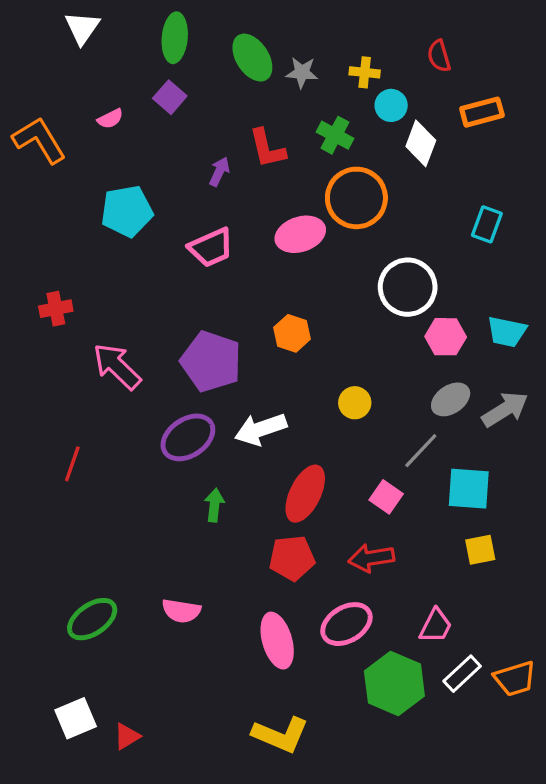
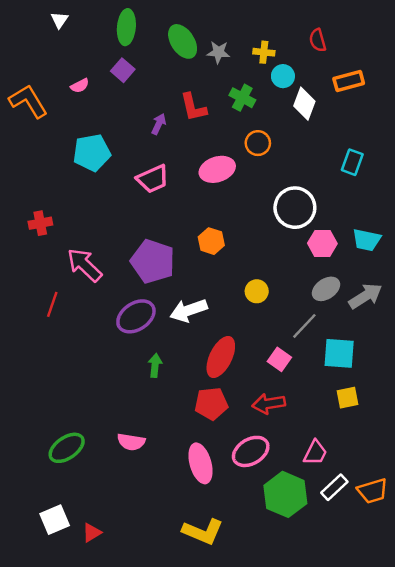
white triangle: (82, 28) -> (59, 20), size x0.7
orange circle: (356, 198) -> (258, 143), size x0.6
red line: (72, 464) -> (52, 304), moved

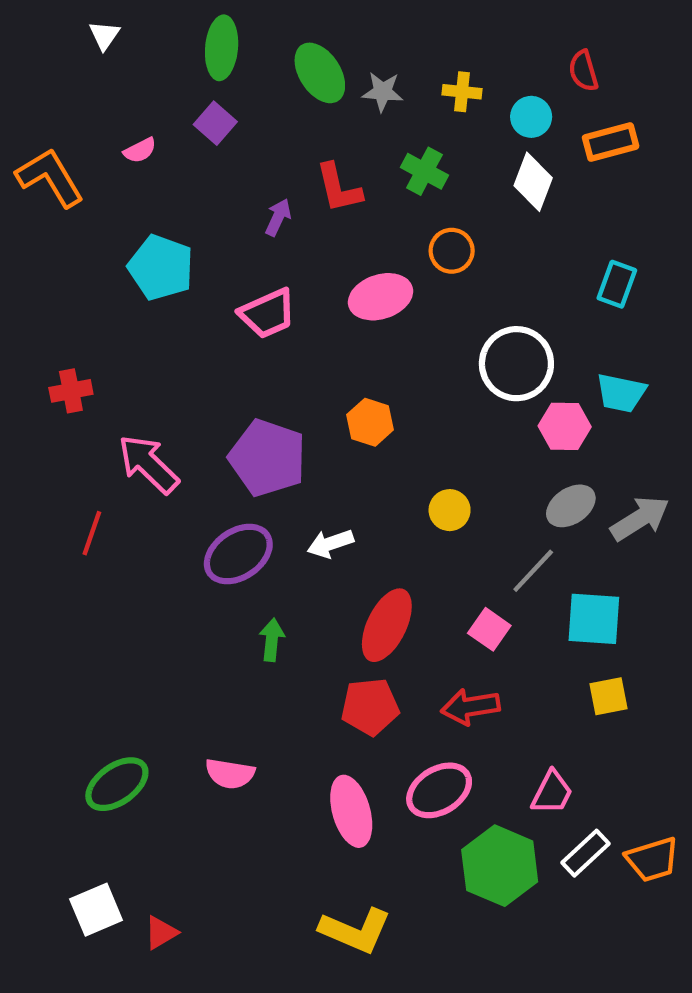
red semicircle: (318, 40) -> (583, 71), moved
cyan circle: (283, 76) -> (531, 117), moved
cyan pentagon: (92, 153) -> (161, 267), turned 30
cyan trapezoid: (367, 240) -> (621, 393), moved
white arrow: (189, 310) -> (330, 544), size x0.7

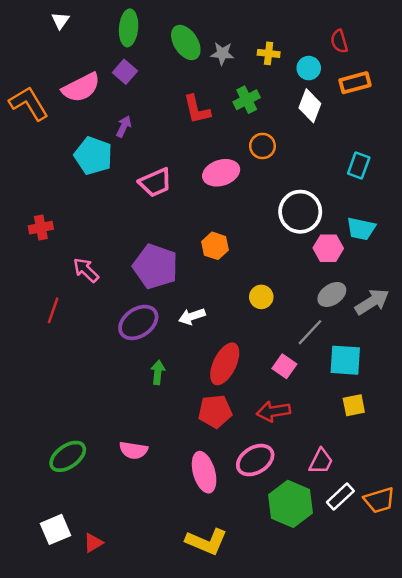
pink semicircle: (140, 150) -> (81, 88), size x2.0
green cross: (424, 171) -> (247, 100), turned 35
purple arrow: (278, 217) -> (124, 126), moved
pink arrow: (148, 464) -> (86, 270), size x0.7

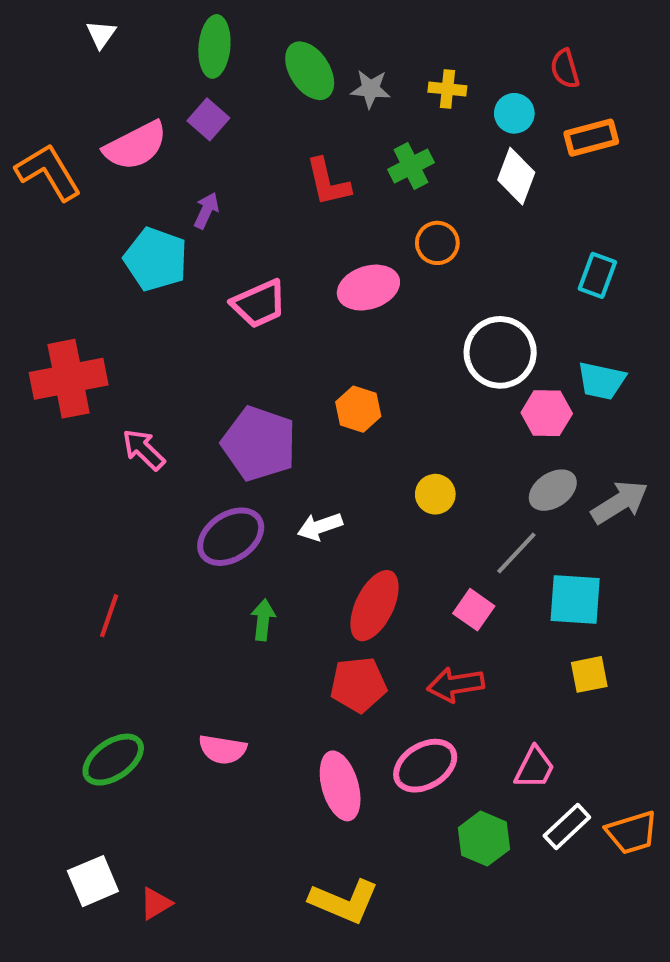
red cross: (41, 228) -> (69, 379), size x1.8
red line: (53, 310) -> (109, 616), moved
green hexagon: (290, 504) -> (484, 839), size x0.7

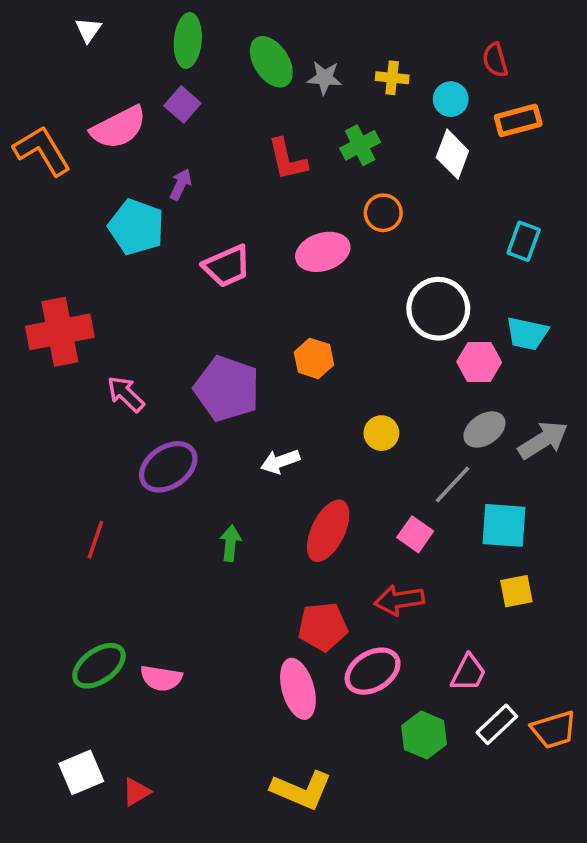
purple ellipse: (231, 537) -> (168, 467), moved
red pentagon: (358, 685) -> (323, 627), moved
pink semicircle: (223, 749) -> (161, 678), moved

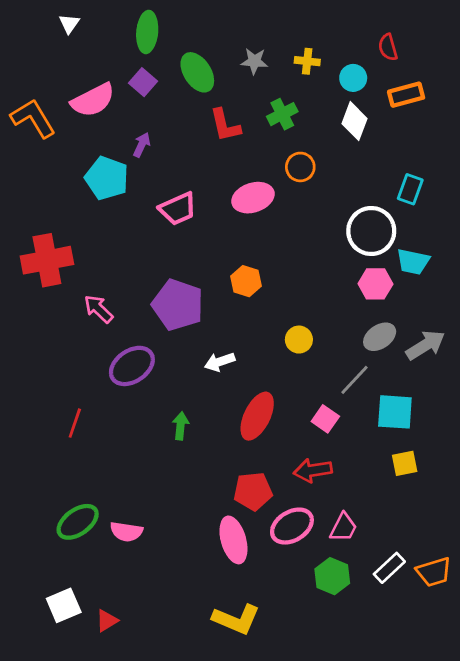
green ellipse: (271, 62) -> (197, 72), moved
white circle: (438, 309) -> (371, 231), moved
pink trapezoid: (468, 673) -> (343, 527), moved

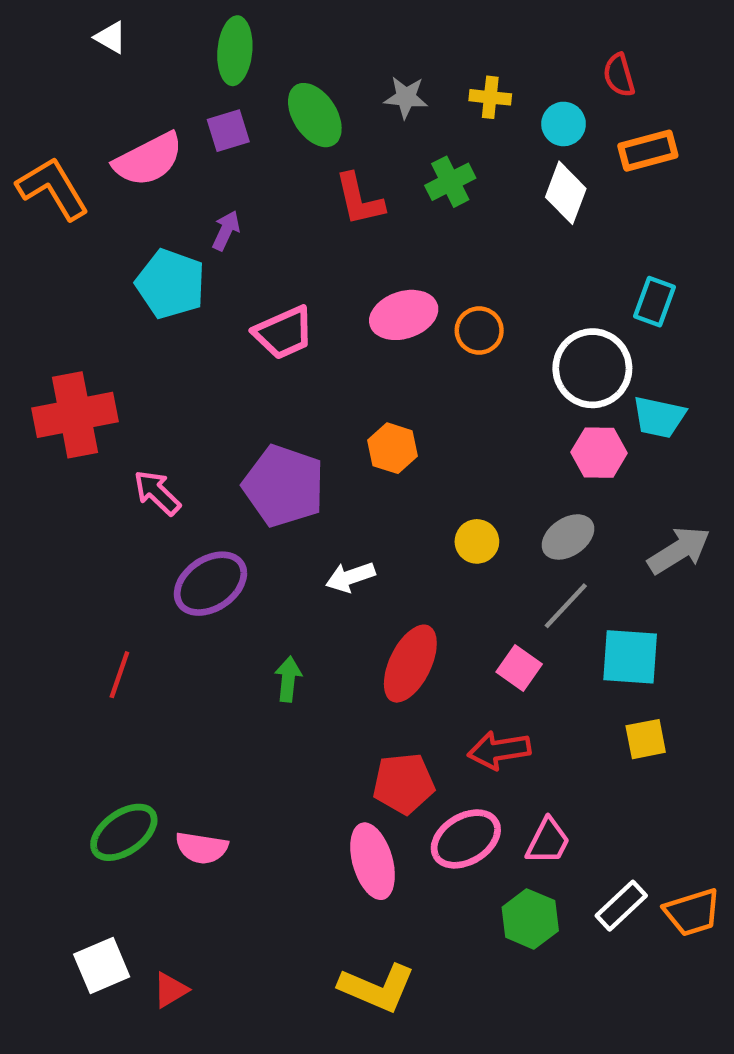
white triangle: (69, 24) -> (111, 37), turned -35
purple square: (143, 82) -> (228, 131), turned 32
orange circle: (300, 167) -> (479, 330), moved
gray ellipse: (380, 337) -> (568, 537), moved

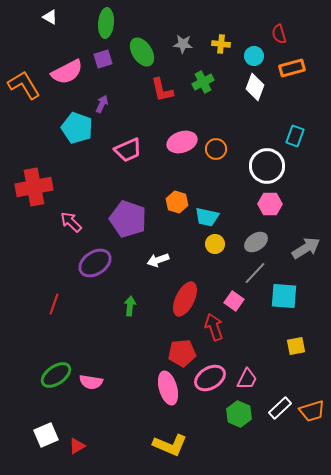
cyan trapezoid: (659, 417) -> (207, 217), moved
yellow square: (646, 739) -> (296, 346), moved
red arrow: (499, 750) -> (214, 327), moved, turned 80

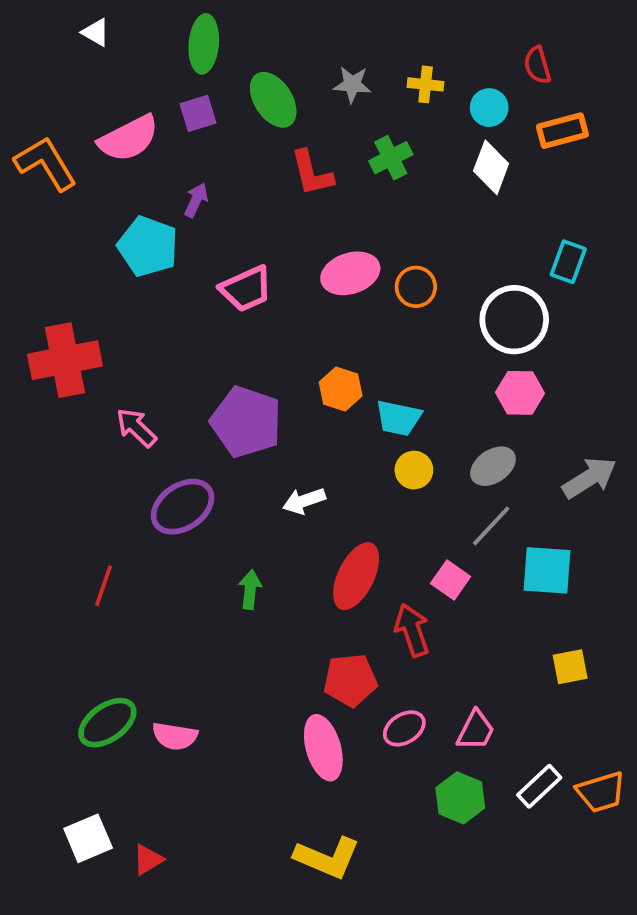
pink ellipse: (210, 378) -> (404, 728), size x0.7

